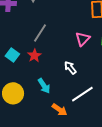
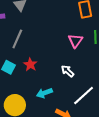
gray line: (40, 33) -> (17, 39), moved
cyan arrow: (44, 86) -> (44, 93), turned 112

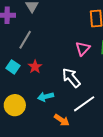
white arrow: (68, 71) -> (71, 78), size x1.5

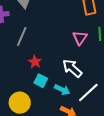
cyan square: (13, 67) -> (41, 81), moved
cyan arrow: (46, 97) -> (62, 90), moved, turned -133

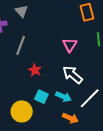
pink triangle: (80, 38) -> (70, 45), moved
cyan square: (41, 81) -> (41, 97), moved

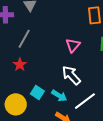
red star: (35, 70) -> (20, 65), moved

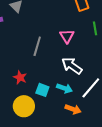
gray line: (24, 39) -> (37, 46), moved
red star: (20, 65) -> (20, 77), moved

